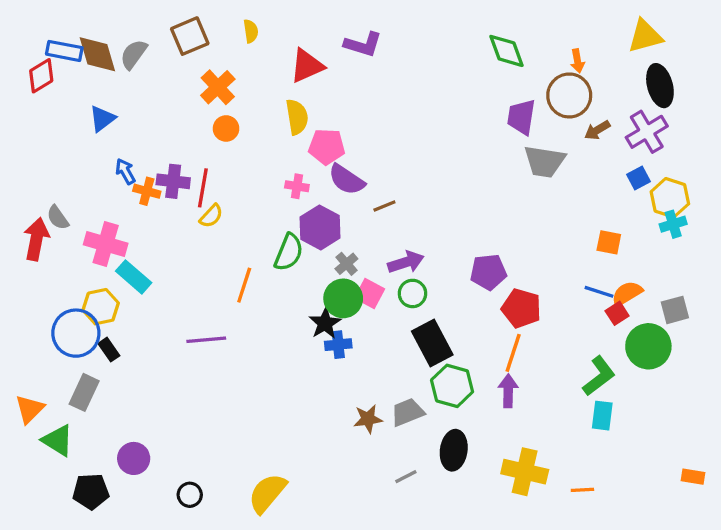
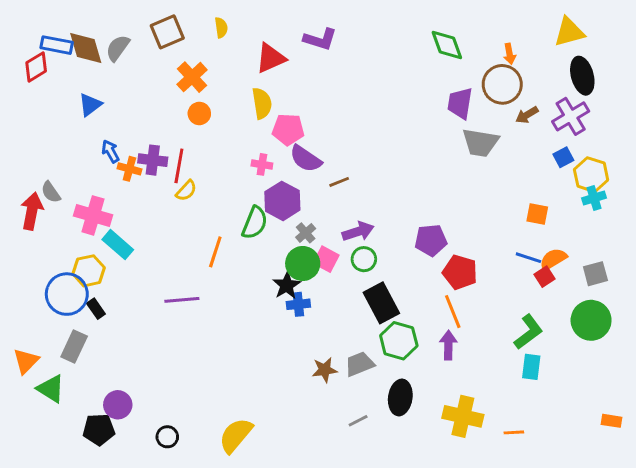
green circle: (648, 346) -> (591, 320), moved
orange line: (513, 353) -> (453, 312), turned -40
black pentagon: (91, 491) -> (99, 430), moved

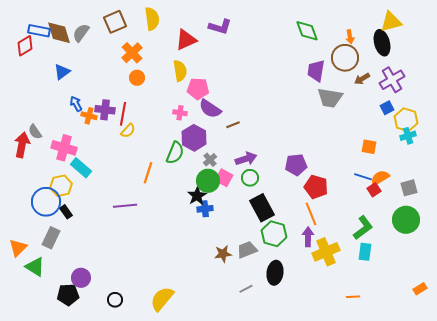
yellow semicircle: (221, 28) -> (152, 19), size x1.6
black ellipse: (582, 76) -> (382, 43), moved
yellow cross: (463, 416) -> (326, 252), moved, turned -36
orange rectangle: (611, 421) -> (420, 289), turned -40

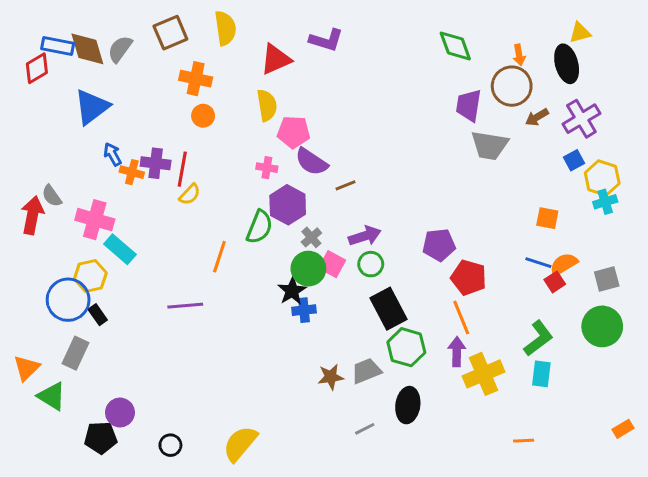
yellow triangle: (391, 22) -> (580, 33), size x0.7
orange cross: (132, 53) -> (196, 79), turned -35
blue triangle: (62, 72) -> (92, 107), size x1.5

